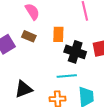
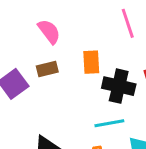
brown rectangle: (29, 36) -> (47, 69), turned -32

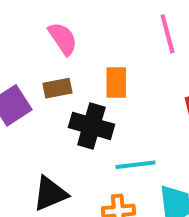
black cross: (119, 86) -> (91, 126), moved

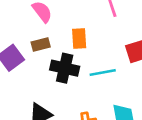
cyan line: (135, 165) -> (103, 72), moved

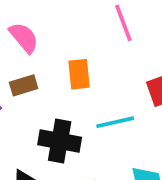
black cross: (65, 68) -> (60, 141), moved

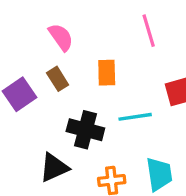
brown rectangle: (24, 85) -> (58, 79), turned 70

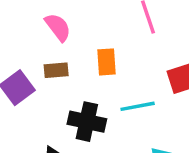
brown rectangle: (58, 79) -> (56, 70), turned -60

